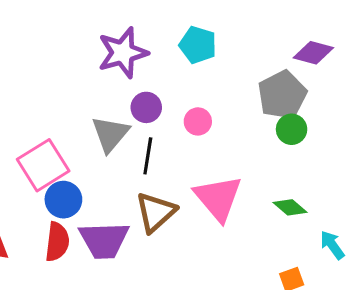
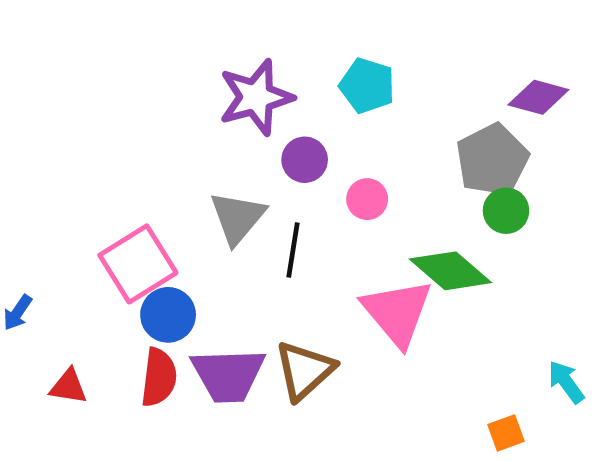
purple circle: (146, 107) -> (305, 160), moved
green diamond: (290, 207) -> (450, 271), moved, size x1.6
brown triangle: (156, 212) -> (305, 370), moved

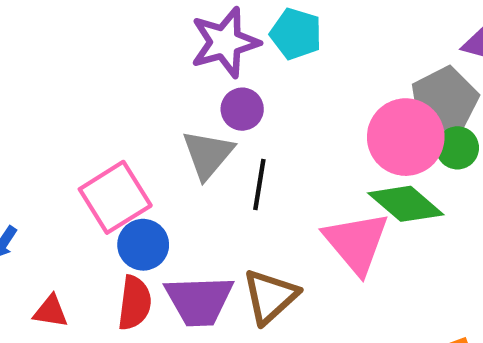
cyan pentagon: (367, 86) -> (296, 34), moved
purple circle: (305, 160) -> (242, 109), moved
pink circle: (367, 199) -> (406, 137), moved, size x2.0

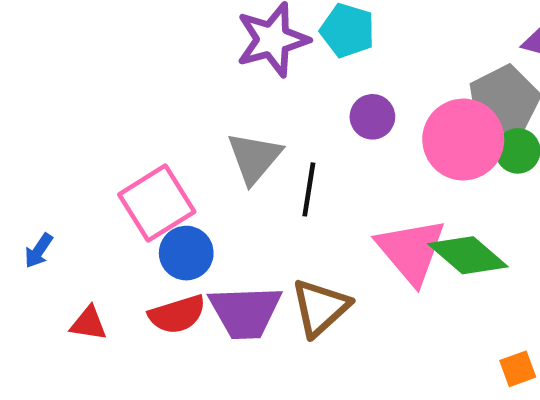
purple circle: (242, 109) -> (372, 117), moved
green diamond: (406, 204) -> (468, 255), moved
red semicircle: (135, 303) -> (177, 314), turned 66

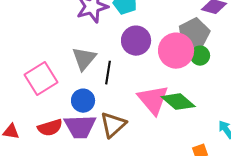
purple circle: (372, 117) -> (136, 41), size x1.5
blue circle: (186, 253) -> (83, 101), moved

